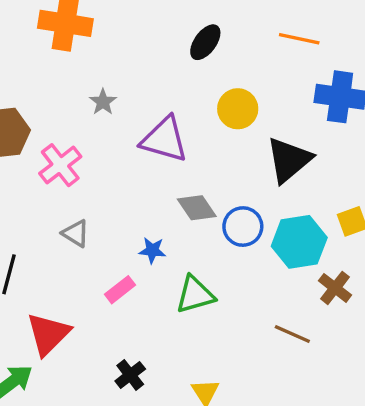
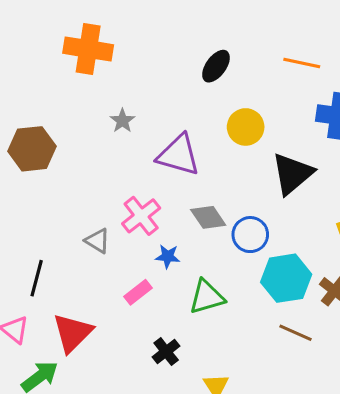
pink cross: (60, 165) -> (141, 216), moved
cyan hexagon: (299, 242) -> (286, 278), moved
black cross: (130, 375) -> (166, 352), moved

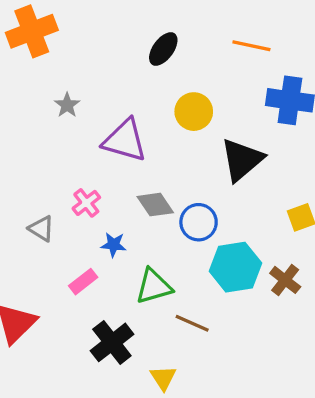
orange cross: (88, 49) -> (32, 31), turned -30
pink cross: (141, 216) -> (86, 203), size x0.7
brown line: (295, 333) -> (192, 323), moved
black cross: (166, 352) -> (112, 342), size x1.5

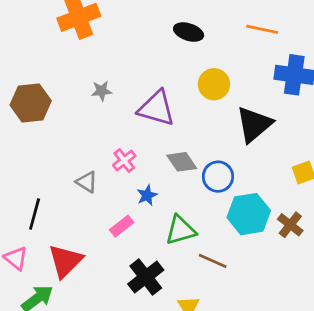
black ellipse: (163, 49) -> (189, 32), turned 72
gray star: (67, 105) -> (102, 91), moved, turned 30
blue star: (114, 245) -> (147, 195), turned -30

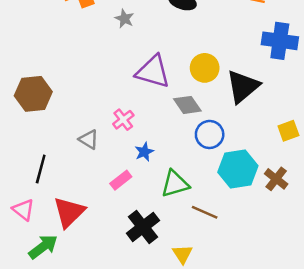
yellow circle: (214, 84) -> (205, 68), moved
gray star: (102, 91) -> (124, 19), moved, turned 30
brown hexagon: (31, 103) -> (33, 94), moved
gray diamond: (182, 162) -> (187, 105), moved

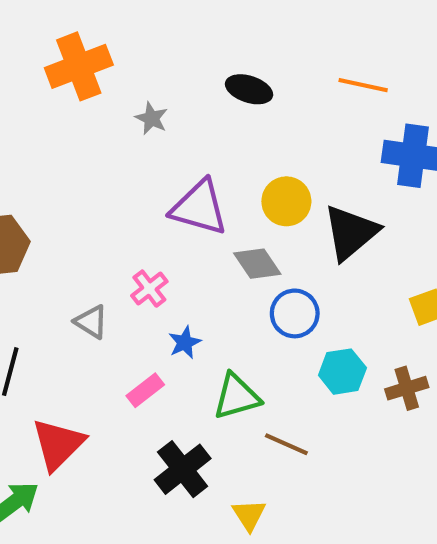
cyan hexagon: (238, 169) -> (342, 372), size x0.7
brown cross: (276, 179) -> (407, 388), turned 35

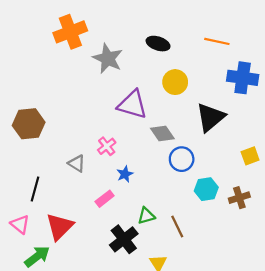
gray star: (151, 118) -> (108, 59), size x1.8
yellow circle: (286, 201) -> (175, 82), moved
green triangle: (237, 396) -> (146, 216), moved, size x0.7
brown line: (286, 444) -> (177, 227), turned 40

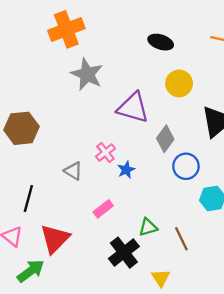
gray star: (108, 59) -> (87, 74), moved
gray diamond: (162, 133) -> (165, 139), turned 70
blue star: (125, 174) -> (126, 170), moved

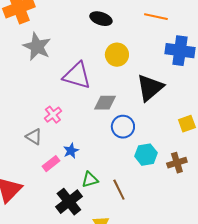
gray diamond: (165, 139) -> (105, 103), turned 55
blue star: (126, 170) -> (71, 151), moved
gray triangle: (73, 171) -> (34, 137), moved

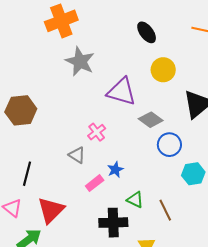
black ellipse: (101, 19) -> (147, 32), turned 35
gray diamond: (105, 103) -> (151, 120), turned 35
green triangle: (90, 180) -> (135, 200), turned 42
black cross: (69, 202) -> (113, 223), turned 36

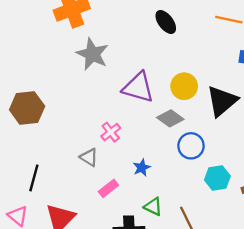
yellow circle: (163, 70) -> (184, 86), moved
blue star: (115, 170) -> (142, 168), moved

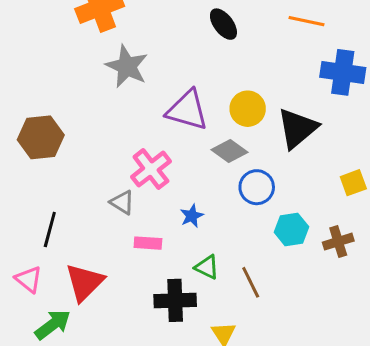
pink cross: (111, 132) -> (151, 169), size x1.5
pink rectangle: (108, 188) -> (148, 243), turned 42

